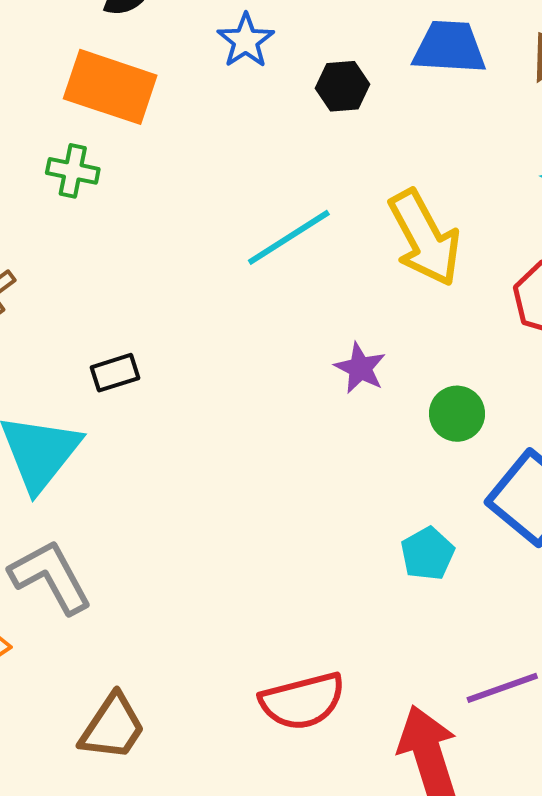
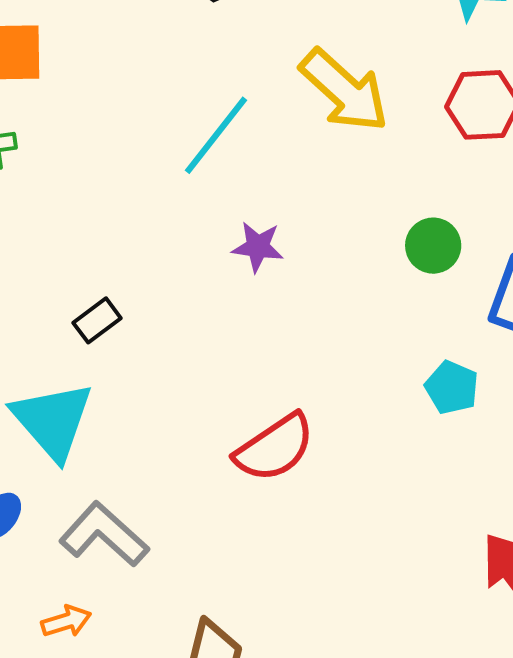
purple star: (360, 368) -> (258, 247), moved
red semicircle: (302, 701) -> (275, 448), moved

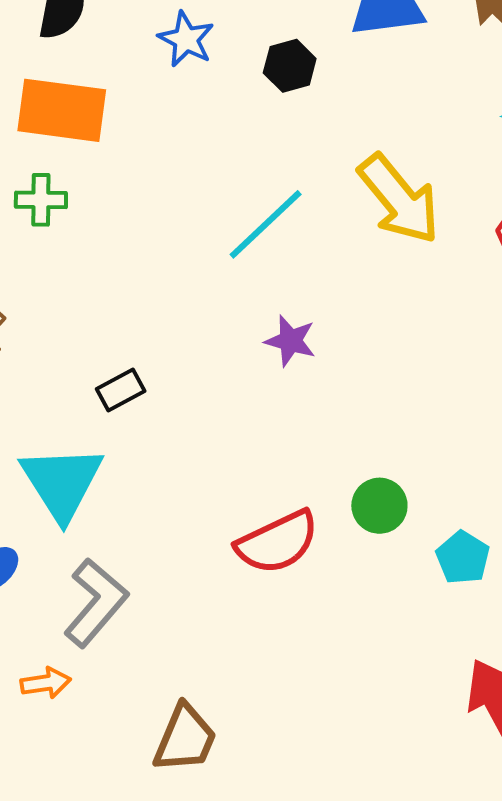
green circle: (433, 246) -> (379, 506), moved
cyan pentagon: (452, 387) -> (463, 558), moved
gray L-shape: (104, 534) -> (96, 603), turned 80

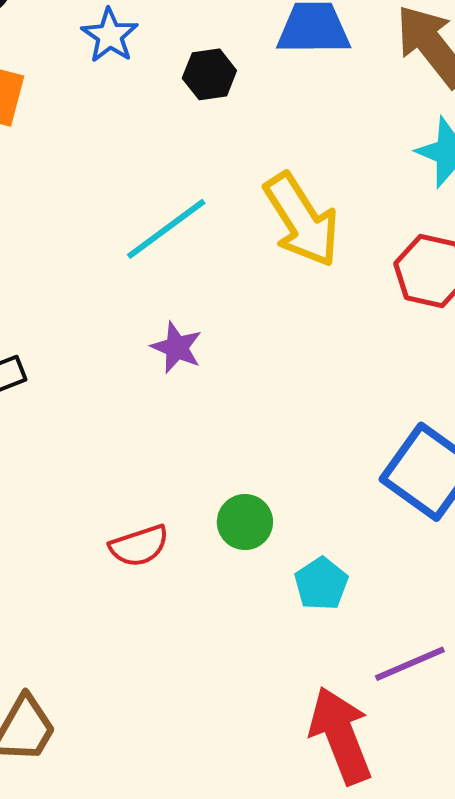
red semicircle: (277, 542) -> (139, 546), size x0.7

